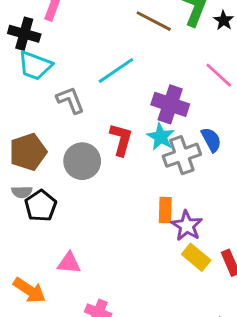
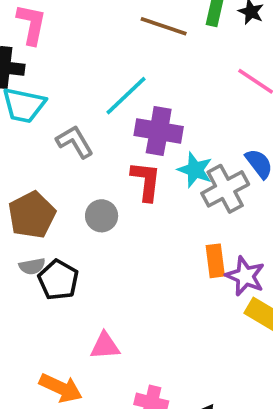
purple cross: (170, 104) -> (159, 131), moved
gray circle: (82, 161) -> (102, 216), size x0.7

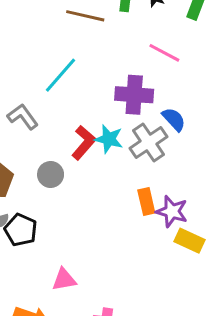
purple cross: (159, 131) -> (134, 95), moved
cyan star: (195, 170) -> (109, 139), moved
red L-shape: (146, 181) -> (84, 143), turned 40

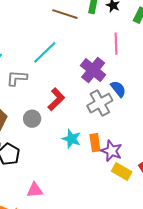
pink line: (164, 53) -> (116, 44), turned 55
purple cross: (134, 95) -> (93, 70), turned 30
gray L-shape: (23, 117) -> (17, 78), turned -55
cyan star: (109, 139) -> (71, 139), moved

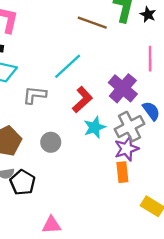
red L-shape: (56, 99) -> (82, 100), moved
cyan star: (71, 139) -> (95, 127), moved, turned 30
purple star: (111, 151) -> (127, 149), moved, turned 30

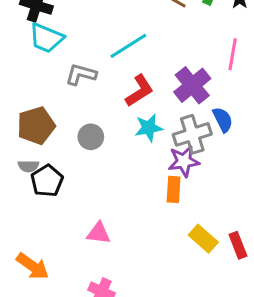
pink triangle: (51, 225) -> (99, 233), moved

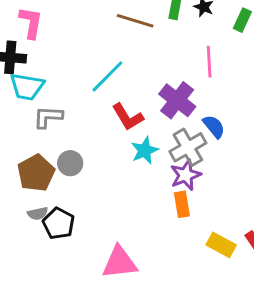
gray L-shape: (81, 74) -> (48, 117), moved
red L-shape: (139, 91) -> (128, 117), turned 104
gray circle: (91, 137) -> (70, 163), moved
pink triangle: (99, 233) -> (120, 262), size x1.5

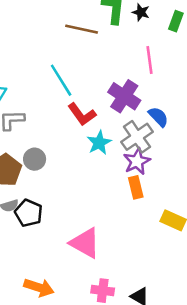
cyan line: (107, 76) -> (61, 80), turned -72
pink triangle: (120, 262) -> (85, 243), turned 40

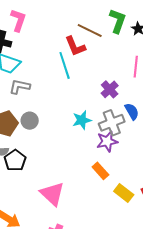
purple cross: (124, 96) -> (110, 89), size x0.7
red L-shape: (82, 114) -> (75, 46), moved
orange rectangle: (136, 187) -> (100, 171), moved, turned -42

